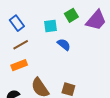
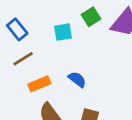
blue semicircle: (64, 44) -> (77, 79), moved
orange rectangle: (19, 65) -> (39, 84), moved

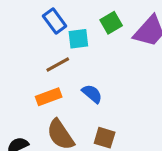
blue rectangle: (17, 29) -> (55, 21), moved
brown line: (23, 59) -> (58, 64), moved

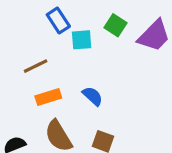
green square: (111, 23) -> (116, 25), turned -30
brown line: (58, 64) -> (36, 66), moved

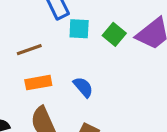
green square: (116, 25) -> (114, 34), moved

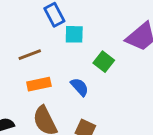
green square: (114, 34) -> (104, 62), moved

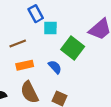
green square: (104, 62) -> (73, 48), size x1.5

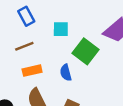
blue rectangle: (36, 14) -> (26, 16), moved
blue semicircle: (55, 67) -> (66, 73), turned -152

